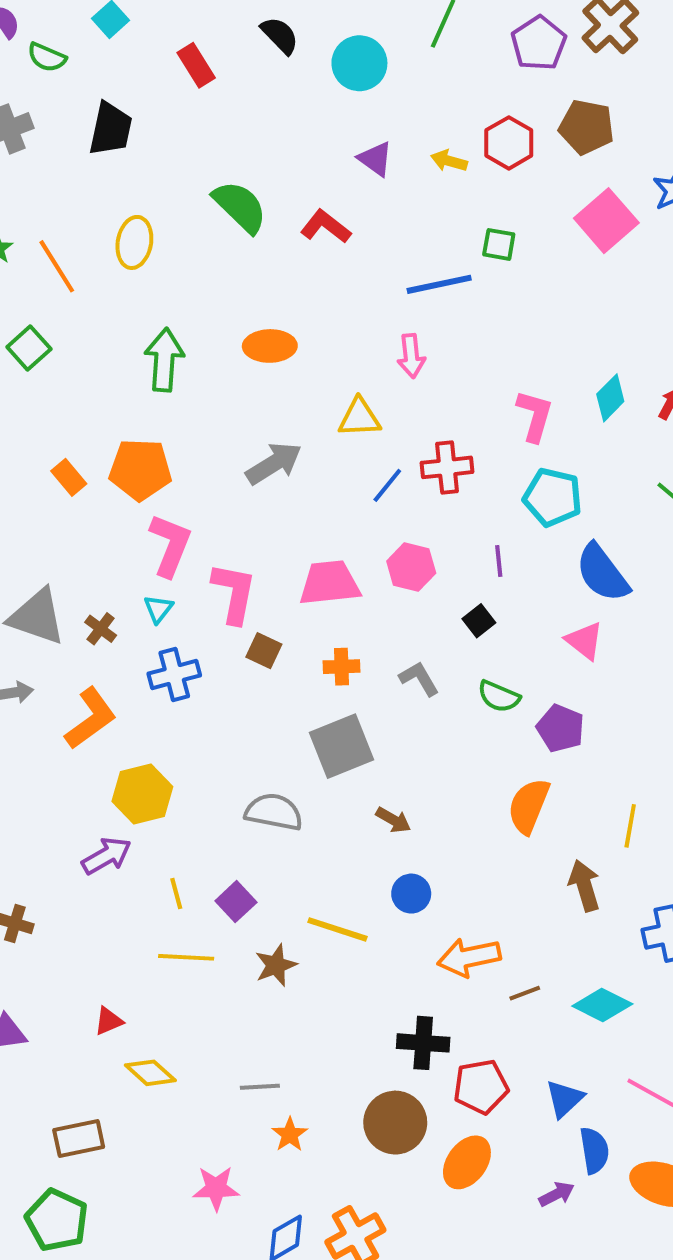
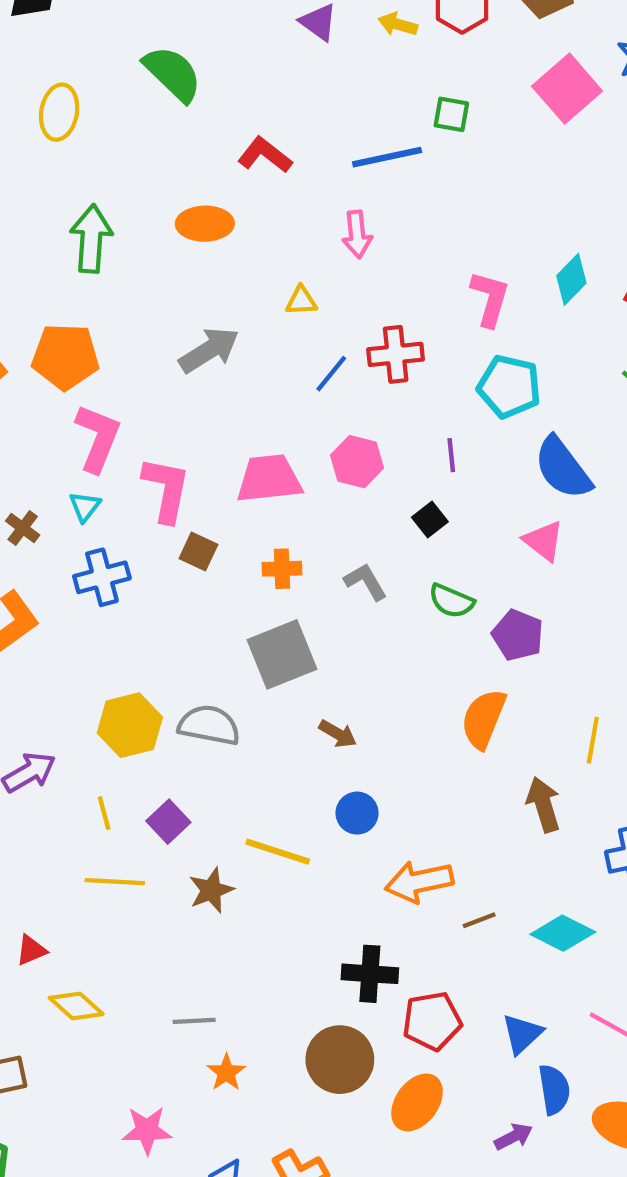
red L-shape: (326, 227) -> (265, 155), moved
yellow triangle: (359, 418) -> (301, 301), size x0.7
yellow hexagon: (142, 794) -> (130, 725), moved

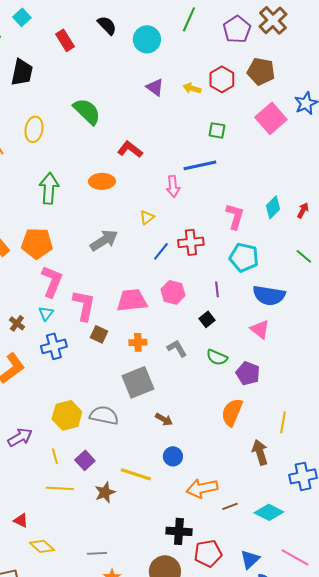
blue line: (387, 157) -> (200, 165), moved
yellow triangle: (301, 301) -> (147, 217), turned -35
blue semicircle: (563, 468) -> (269, 295), turned -44
red triangle: (31, 950) -> (21, 520), turned 49

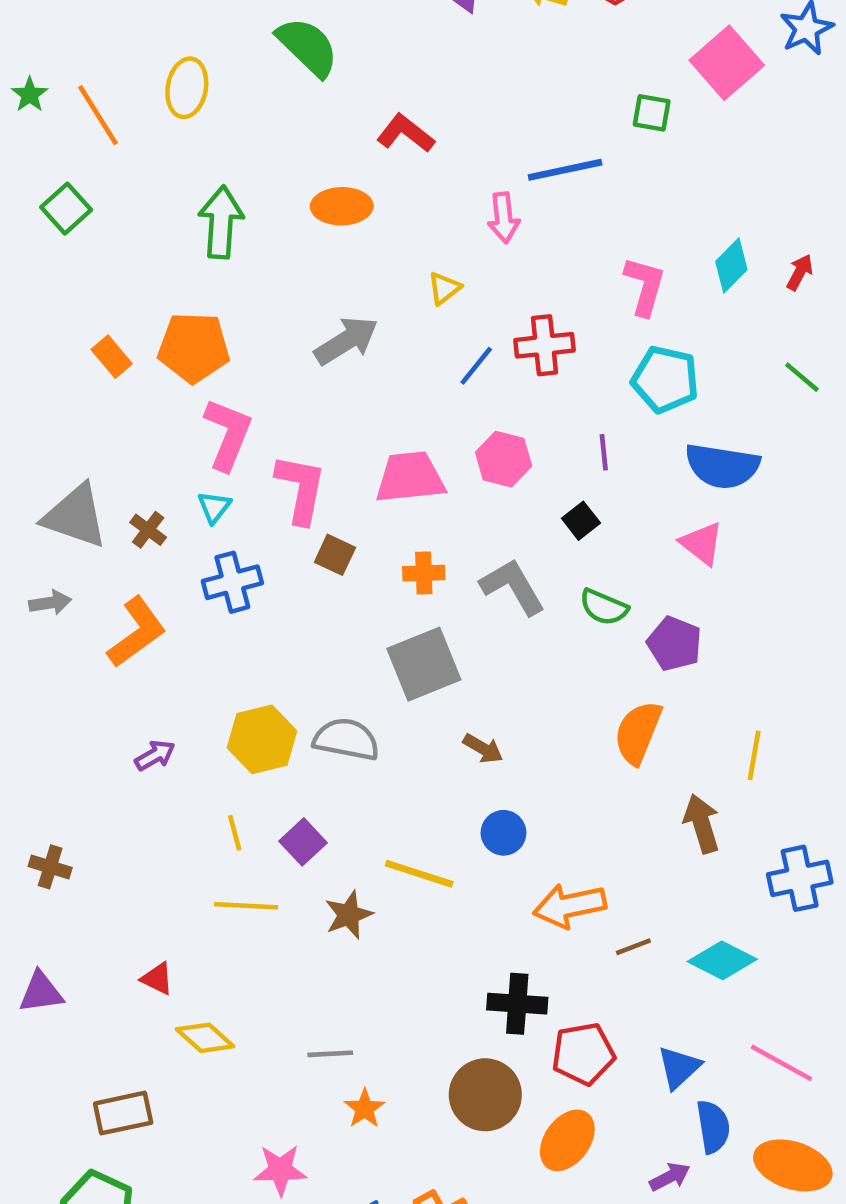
green square: (217, 130) -> (652, 113), moved
gray L-shape: (177, 348) -> (513, 587), size x1.4
purple arrow: (20, 437) -> (155, 755), moved, size x0.7

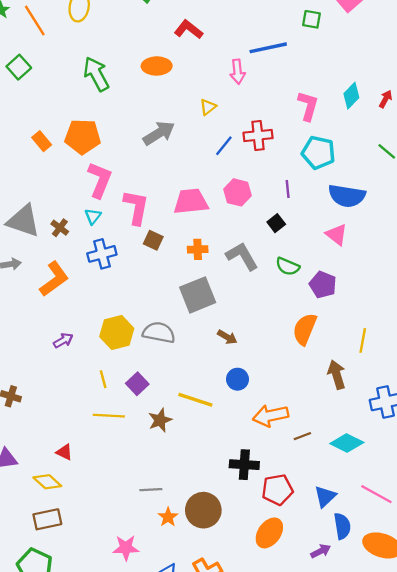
green arrow: (221, 222) -> (96, 74), turned -32
yellow diamond: (205, 1038) -> (47, 482), moved
brown circle: (485, 1095) -> (203, 510), moved

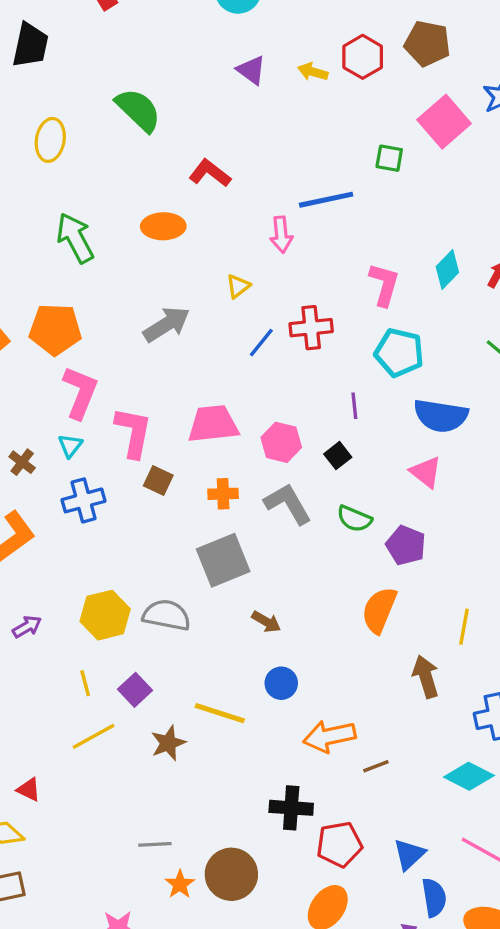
pink hexagon: (237, 192) -> (281, 442), moved
yellow line: (109, 416) -> (93, 736), turned -32
cyan diamond: (347, 443) -> (469, 776), moved

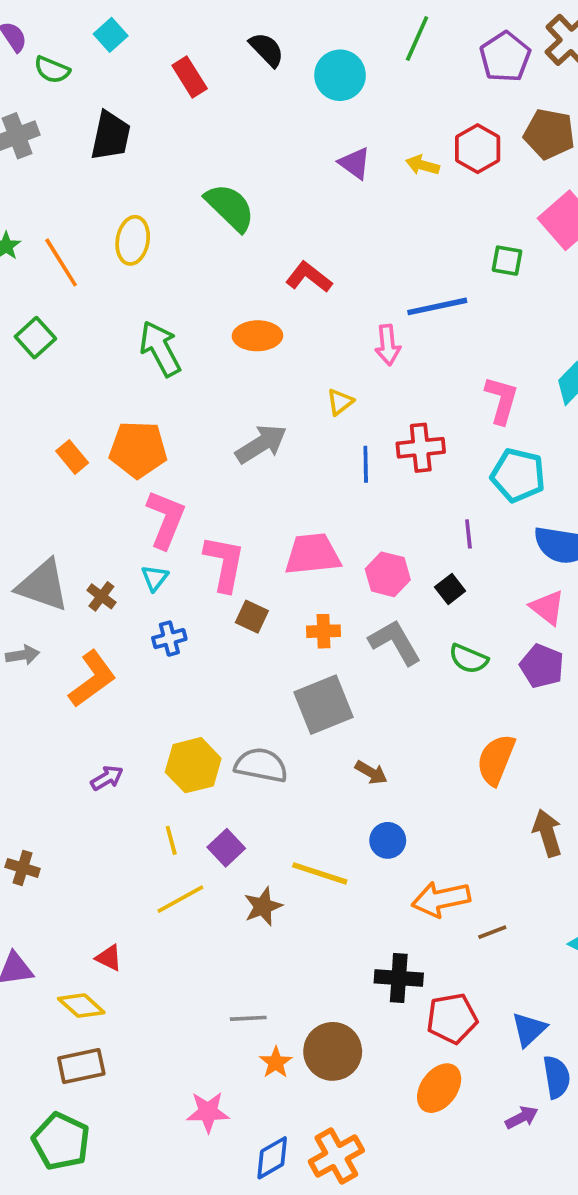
blue line: (261, 343) -> (366, 464), turned -40
blue cross: (84, 500) -> (169, 639), size x0.7
purple pentagon: (406, 545) -> (542, 666), moved

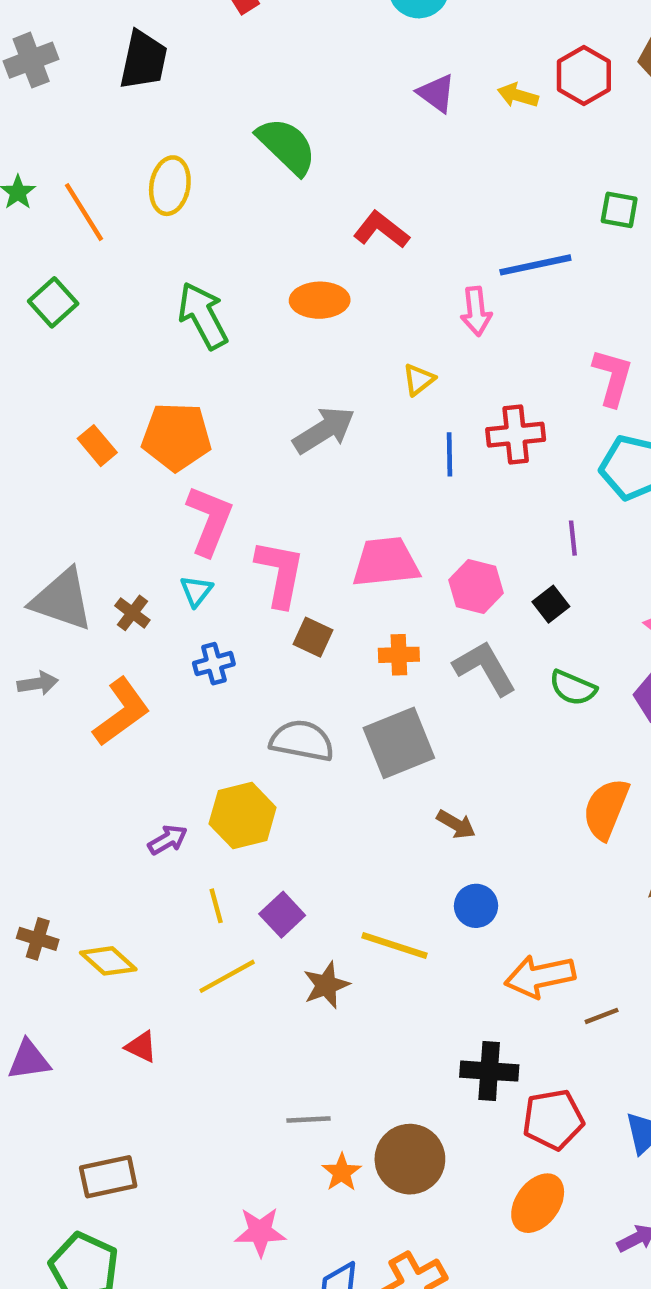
gray semicircle: (261, 765) -> (302, 741), moved
purple arrow: (107, 778) -> (168, 840), moved
yellow diamond: (81, 1006) -> (108, 961), moved

